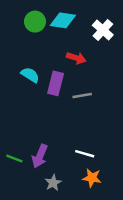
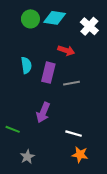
cyan semicircle: (30, 75) -> (26, 65), turned 49
purple arrow: (40, 156) -> (43, 113), moved
green line: (14, 159) -> (13, 129), moved
gray star: (53, 183) -> (27, 157), moved

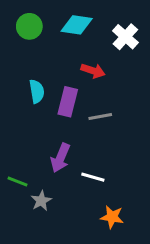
green circle: (30, 19) -> (29, 26), moved
white line: (74, 134) -> (93, 177), moved
gray star: (27, 157) -> (41, 201), moved

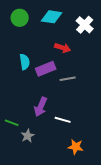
purple rectangle: (68, 102) -> (46, 69), turned 54

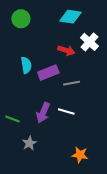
cyan diamond: (52, 17) -> (70, 17), moved
white cross: (85, 25) -> (89, 42), moved
white line: (63, 120) -> (66, 112), moved
green line: (12, 123) -> (12, 119), moved

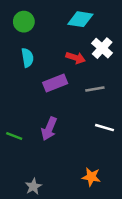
cyan semicircle: (26, 65) -> (27, 58), moved
gray line: (72, 83) -> (95, 89), moved
white line: (66, 112) -> (104, 128), moved
gray star: (29, 143) -> (33, 186), moved

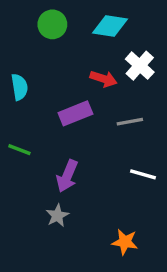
green circle: (24, 22) -> (52, 24), moved
cyan semicircle: (27, 58) -> (19, 87), moved
green line: (14, 136) -> (19, 150), moved
gray star: (33, 186) -> (57, 216), moved

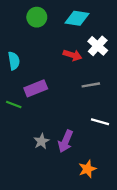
purple rectangle: (75, 113) -> (36, 88), moved
purple arrow: (67, 176) -> (66, 141), moved
gray star: (57, 216) -> (41, 141), moved
orange star: (125, 242) -> (87, 169), turned -30

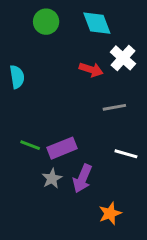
cyan diamond: (77, 18) -> (97, 23), turned 60
purple rectangle: (36, 88) -> (62, 148), moved
green line: (14, 105) -> (30, 145), moved

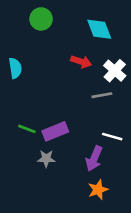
cyan diamond: (97, 23) -> (99, 29), moved
white cross: (123, 58) -> (115, 71), moved
gray star: (52, 179) -> (46, 159), turned 30
purple arrow: (82, 179) -> (94, 159), moved

